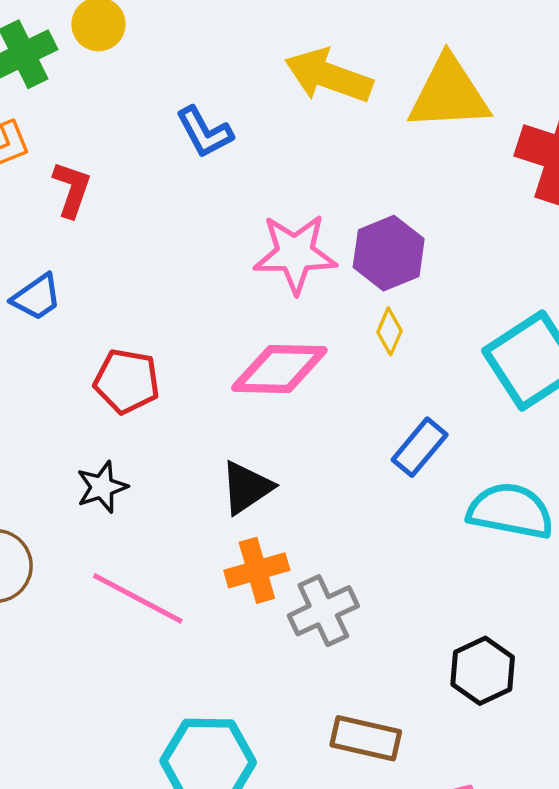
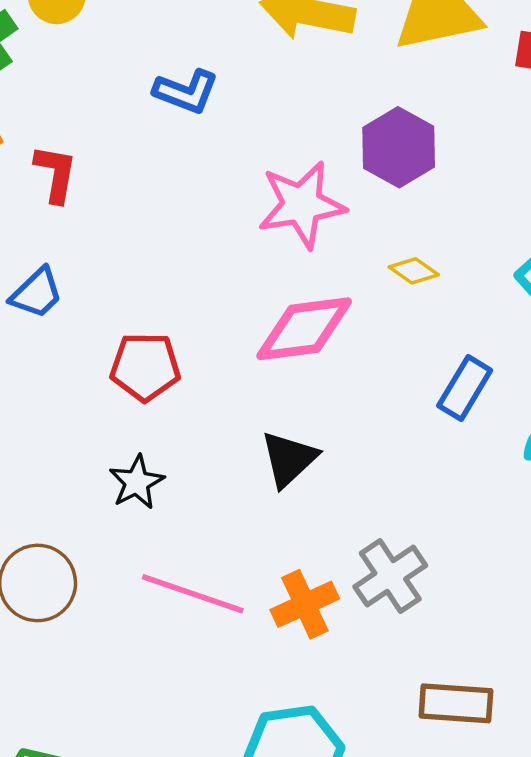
blue L-shape: (204, 132) -> (186, 92), turned -32
purple hexagon: (389, 253) -> (399, 147), moved
yellow diamond: (389, 331) -> (414, 271), turned -69
orange cross: (257, 570) -> (305, 604), moved

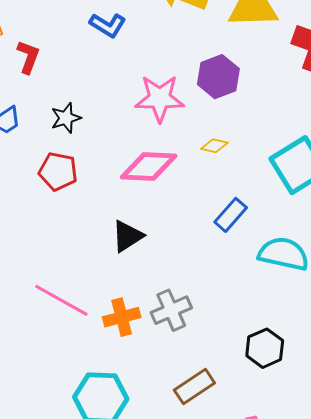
yellow diamond: (414, 271) -> (214, 146), turned -32
black star: (137, 482) -> (66, 118), moved
brown rectangle: (456, 703) -> (194, 386), turned -48

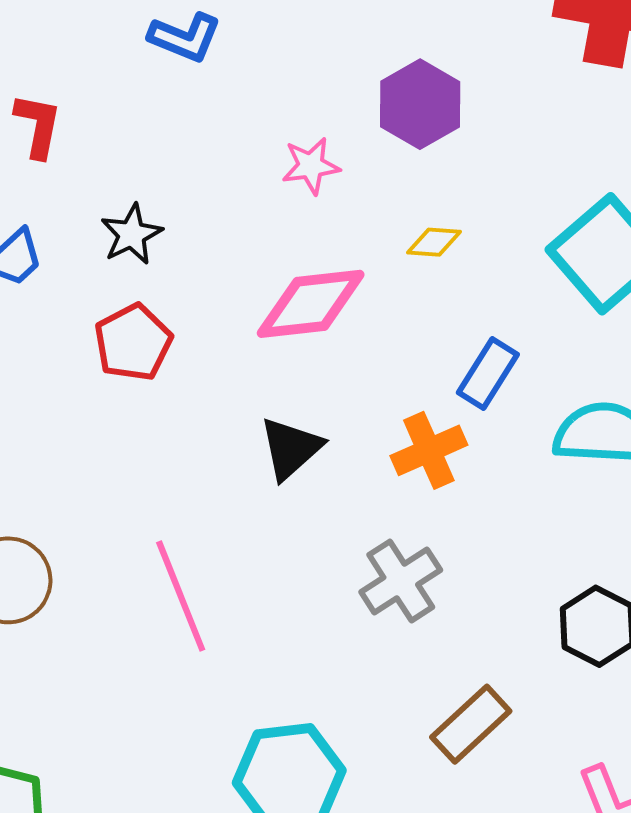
pink star: (160, 98) -> (311, 166), size x0.6
red pentagon: (58, 171) -> (133, 342), turned -30
pink line: (61, 300) -> (181, 596), turned 48
orange cross: (122, 317) -> (429, 450), moved

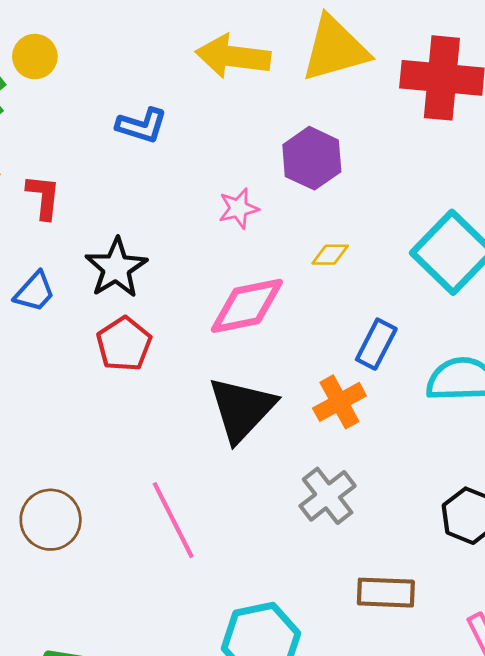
black star: (132, 234) -> (116, 268), size x1.4
black triangle: (291, 448) -> (242, 409), size x1.5
brown rectangle: (471, 724) -> (386, 593), turned 50

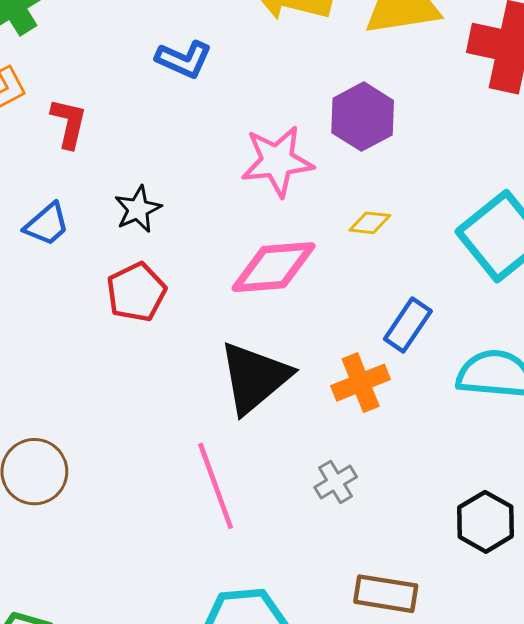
pink star: (238, 208) -> (277, 161), size x1.6
black star: (116, 268) -> (138, 209), size x0.7
gray cross: (328, 496) -> (336, 482), size x0.7
pink line: (173, 520) -> (216, 486), moved

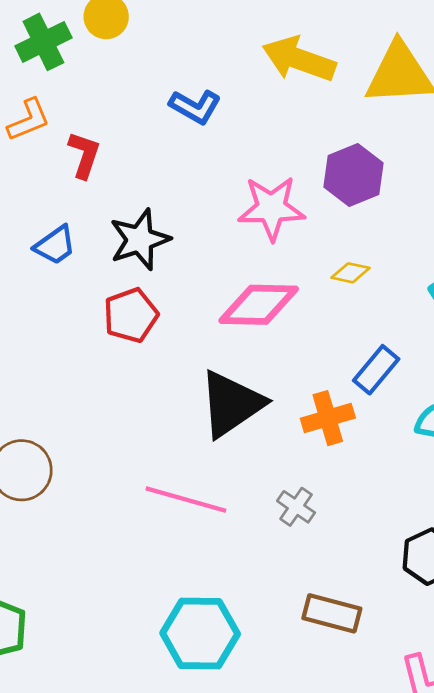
black star: (138, 209) -> (140, 240), size x1.4
gray cross: (336, 482) -> (296, 507), turned -30
pink line: (216, 486) -> (186, 500), turned -60

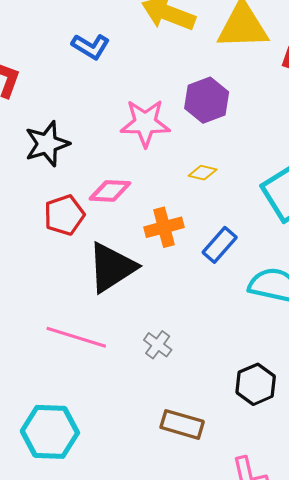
pink diamond: (259, 305) -> (110, 191), moved, size x0.7
red pentagon: (131, 315) -> (64, 215), moved
orange cross: (328, 418) -> (164, 227), moved
cyan hexagon: (200, 633) -> (50, 432), moved

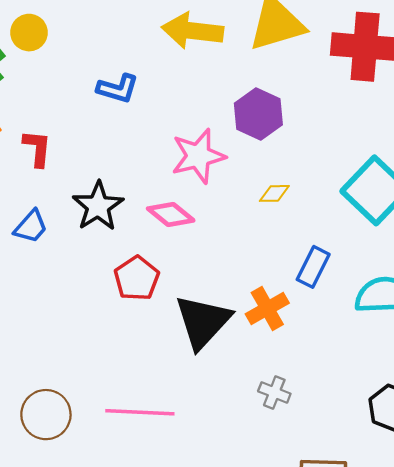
pink diamond: (110, 191) -> (171, 214), moved, turned 51
orange cross: (164, 227) -> (267, 308), moved
pink line: (76, 337) -> (140, 412), moved

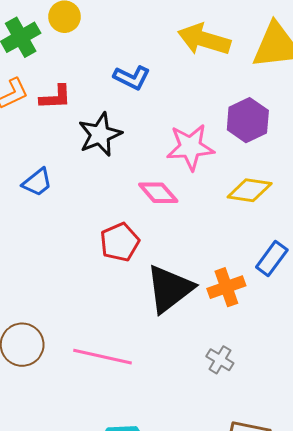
red L-shape: (37, 148) -> (56, 97), moved, turned 72
yellow diamond: (274, 193) -> (250, 190), size x1.6
black star: (98, 206) -> (100, 134), moved

